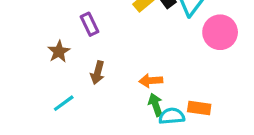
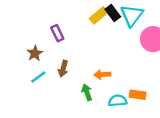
cyan line: (64, 103) -> (38, 77), moved
green arrow: (156, 105) -> (87, 92), moved

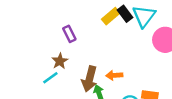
brown star: (35, 53) -> (60, 61), moved
brown arrow: (63, 69) -> (89, 79), moved, size x1.5

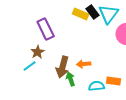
yellow rectangle: (111, 16) -> (81, 14), turned 63
purple rectangle: (69, 34) -> (46, 29), size x1.5

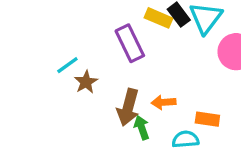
purple rectangle: (46, 29) -> (130, 43), moved
cyan line: (30, 66) -> (67, 65), moved
orange rectangle: (114, 81) -> (207, 119), moved

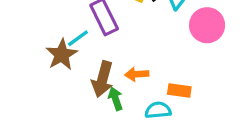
cyan line: (67, 65) -> (78, 38), moved
brown star: (86, 82) -> (62, 55), size x1.4

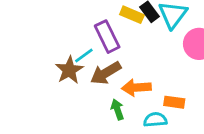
orange arrow: (137, 74) -> (136, 88), size x1.4
brown arrow: (102, 79) -> (106, 73), moved, turned 44

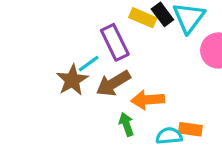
orange rectangle: (174, 102) -> (190, 129), moved

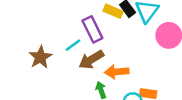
brown star: (72, 80) -> (40, 57), moved

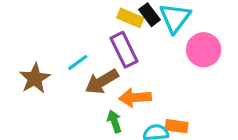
purple rectangle: (92, 29) -> (124, 50), moved

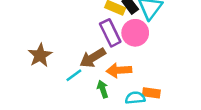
pink circle: (204, 50) -> (135, 33), moved
cyan line: (78, 62) -> (74, 75), moved

